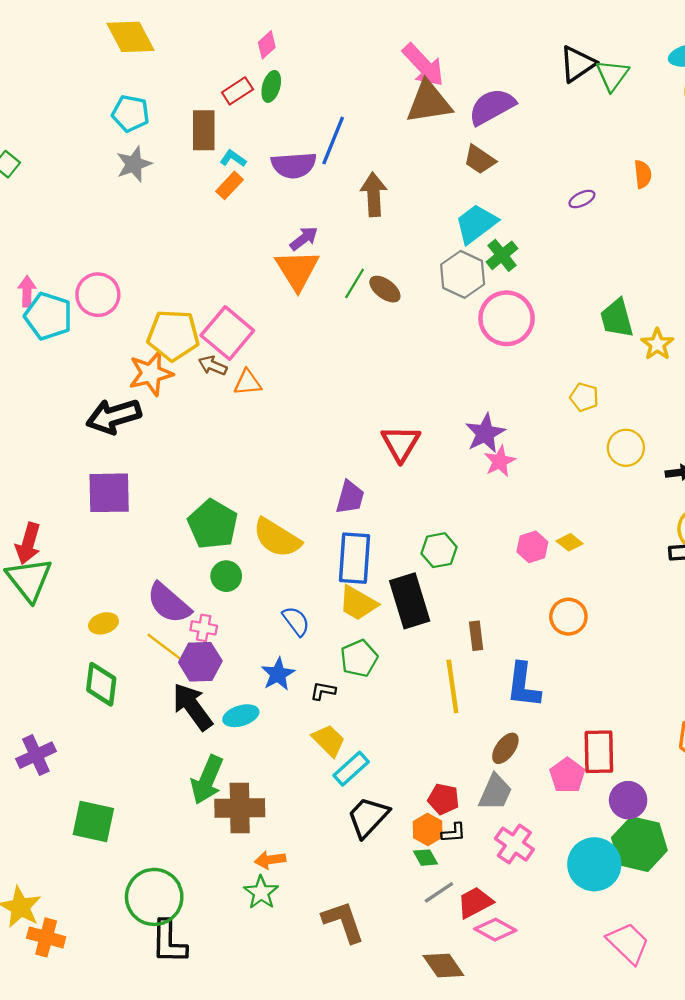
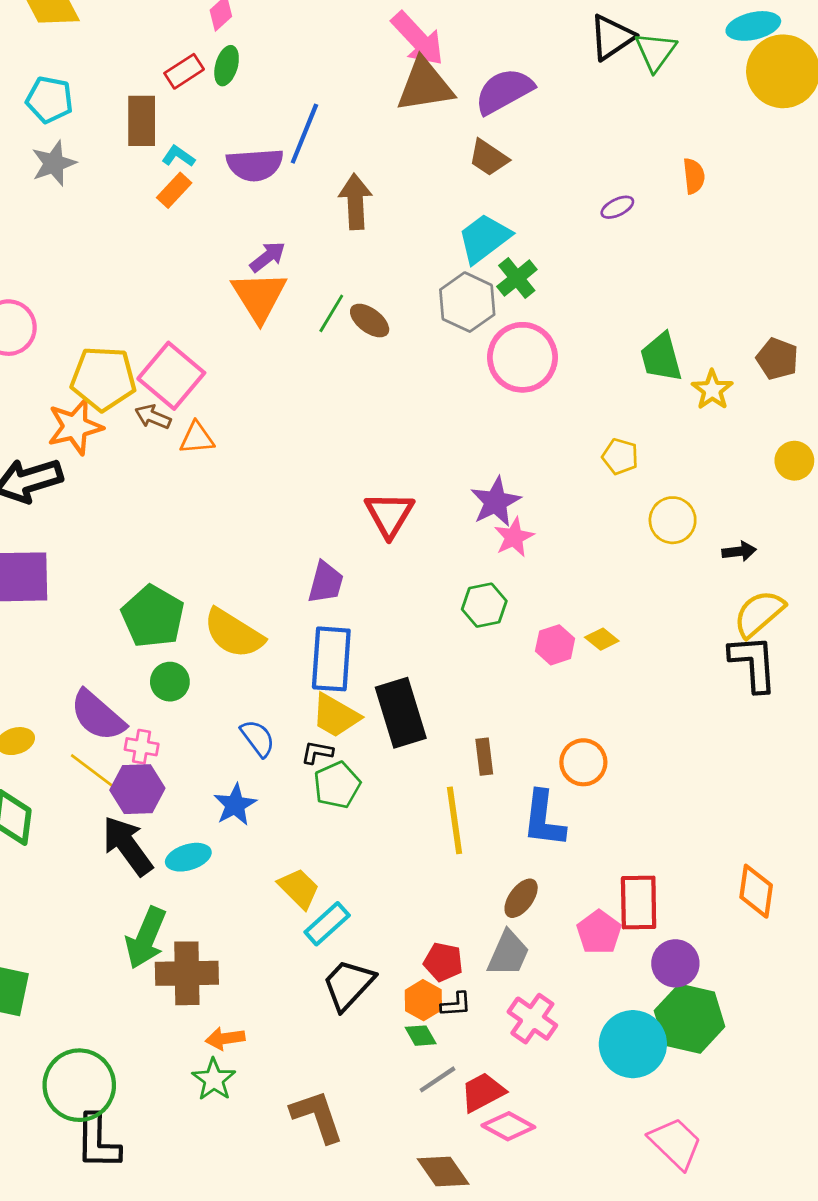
green hexagon: (439, 550) -> (484, 605), moved
orange circle: (568, 617) -> (583, 762), moved
black L-shape: (323, 691) -> (317, 752), moved

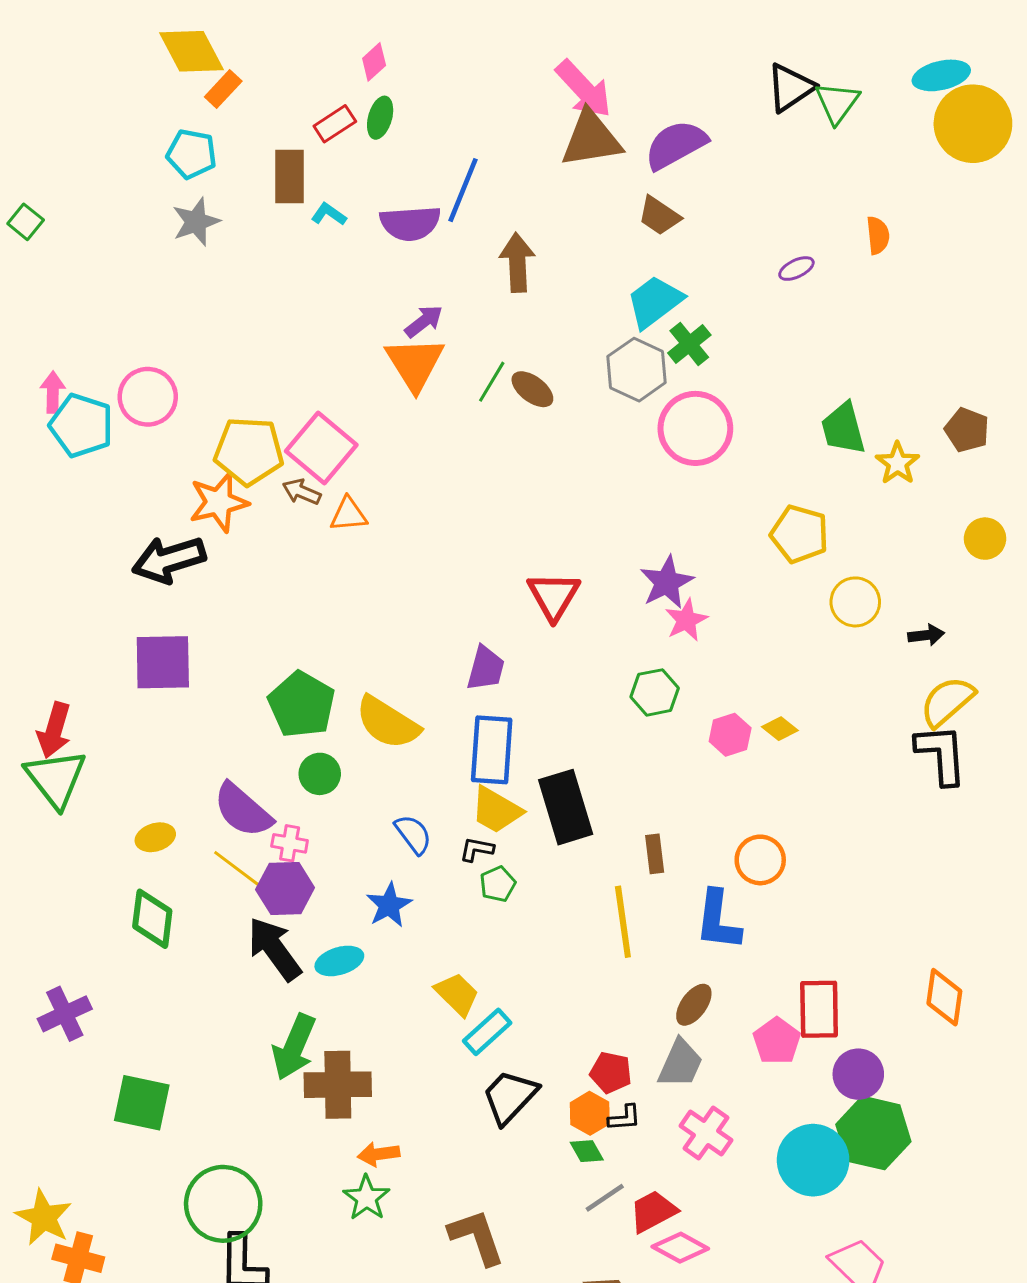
orange rectangle: (174, 190) -> (223, 89), moved
yellow pentagon: (620, 456) -> (799, 534), size x1.5
green pentagon: (337, 785) -> (498, 884), size x0.7

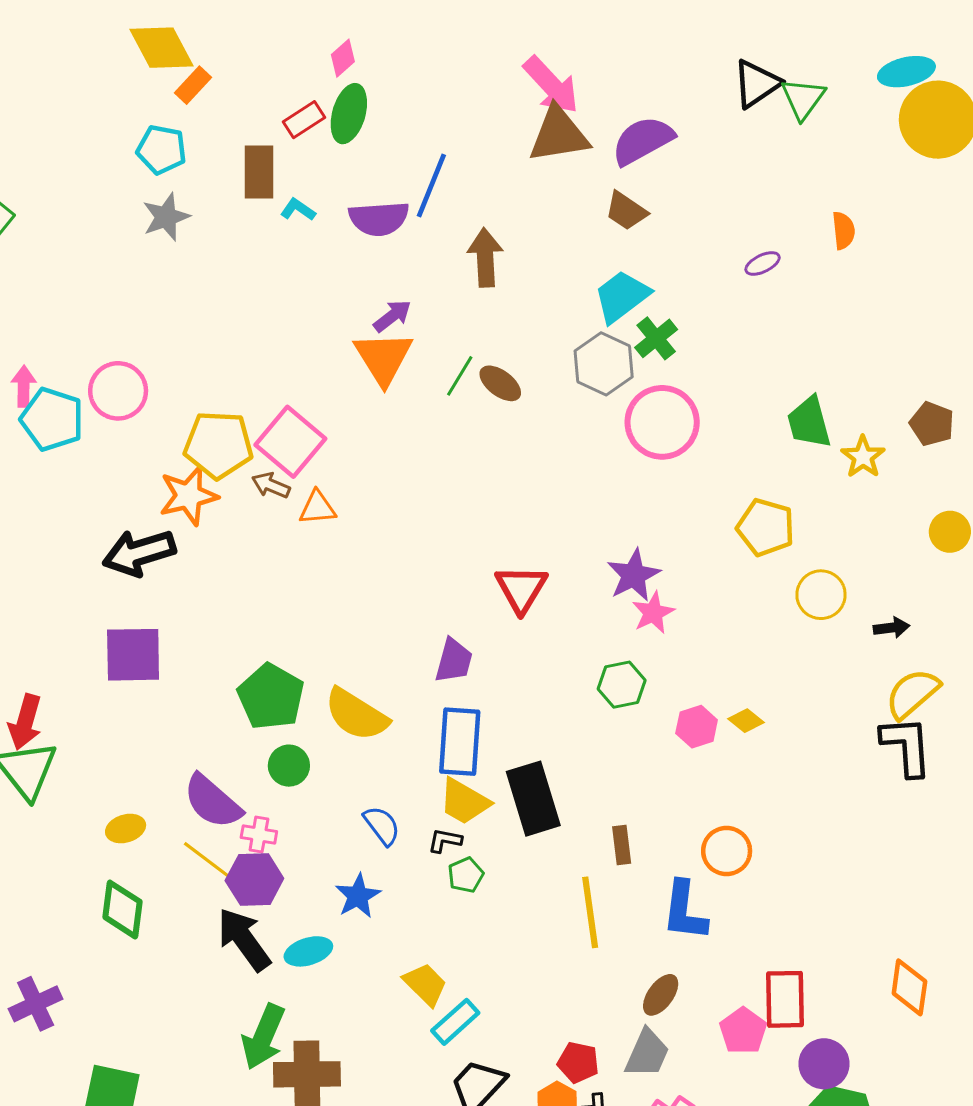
green ellipse: (380, 118) -> (349, 114), size x1.4

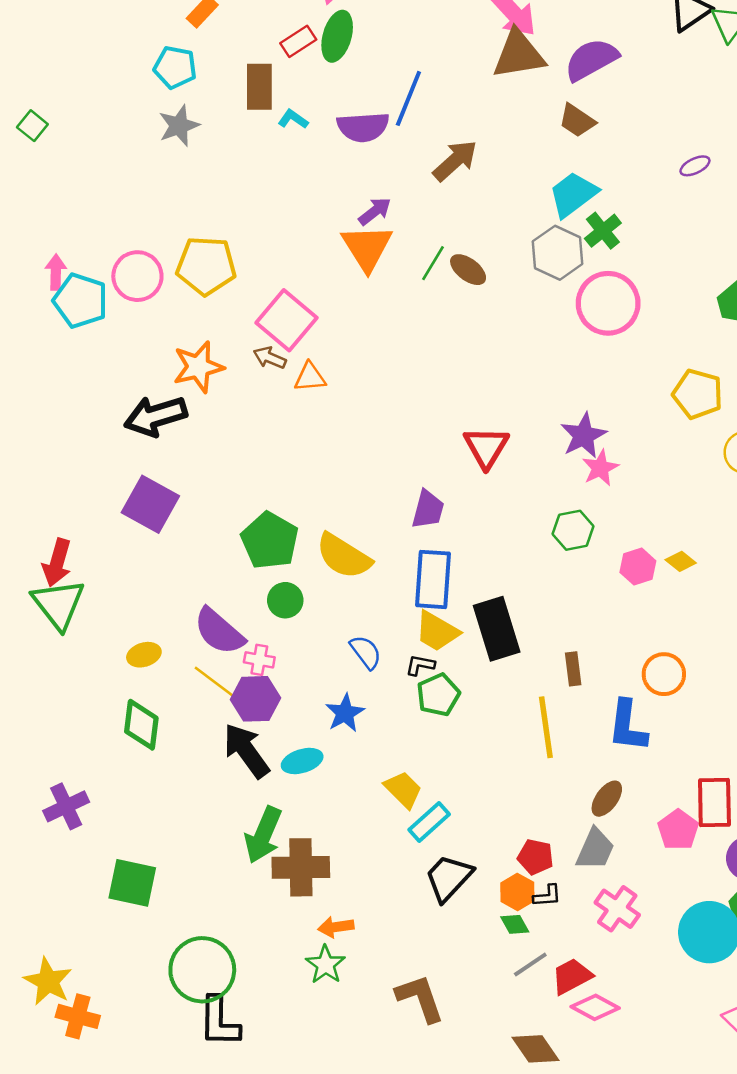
brown arrow: (485, 257) -> (455, 161), turned 51
yellow pentagon: (218, 445) -> (206, 266), moved
purple square: (133, 655) -> (150, 504), turned 30
green pentagon: (466, 875) -> (438, 695), size x1.4

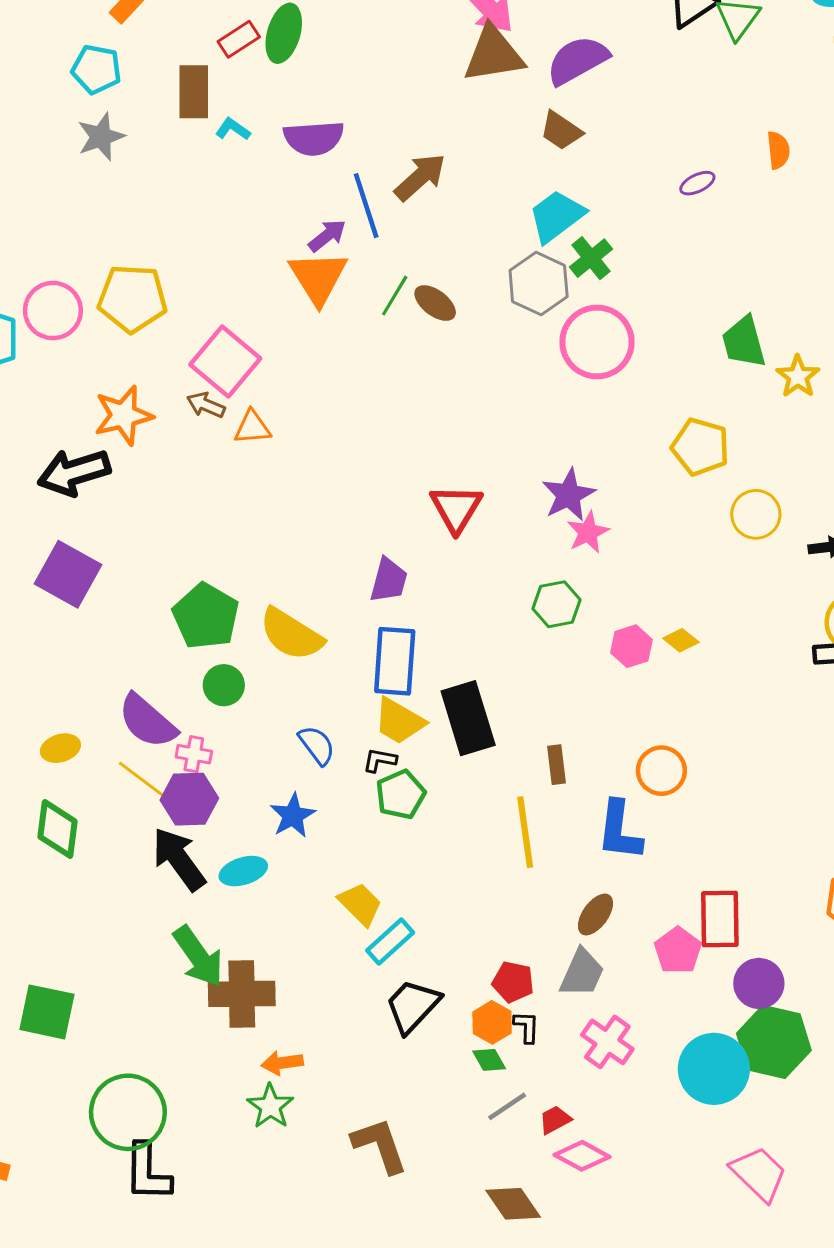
blue line: (408, 98) -> (366, 206), moved, turned -40
green arrow: (263, 835) -> (198, 956), turned -58
black L-shape: (547, 896) -> (527, 1027), turned -84
red trapezoid: (572, 976) -> (555, 1120), size x0.7

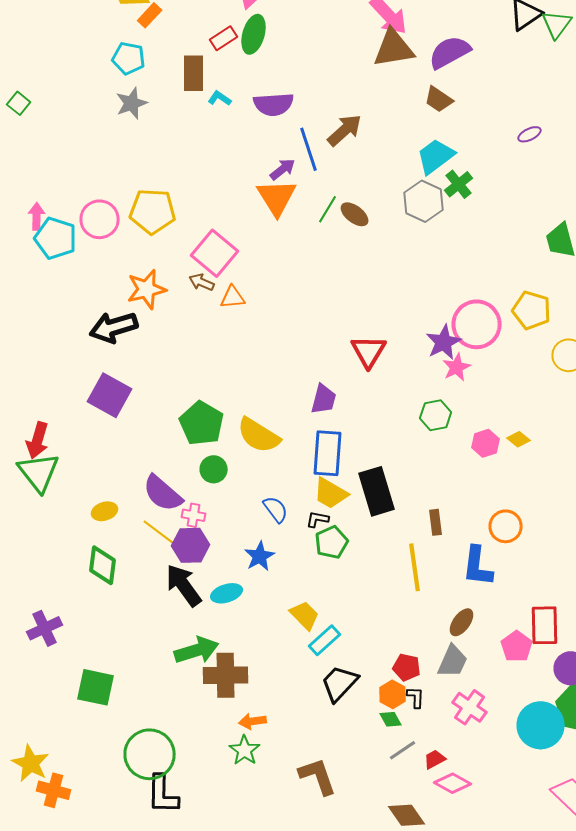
pink circle: (597, 342) -> (477, 324), moved
green arrow: (198, 956) -> (197, 650), turned -72

